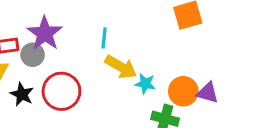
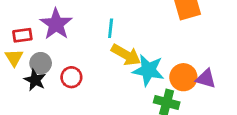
gray circle: (33, 55) -> (41, 63), moved
cyan star: (145, 84) -> (148, 70), size x1.6
red circle: (61, 91) -> (71, 77), size x0.6

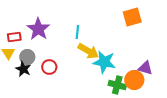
orange circle: (183, 77) -> (134, 80), moved

